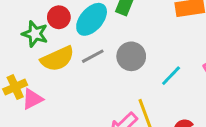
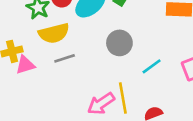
gray line: (93, 56) -> (65, 58), moved

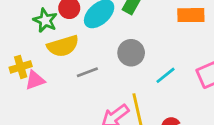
gray line: (65, 58) -> (87, 72), moved

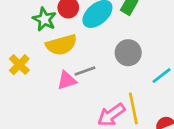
yellow cross: (21, 67) -> (19, 65), turned -30
pink triangle: (35, 80) -> (67, 80), moved

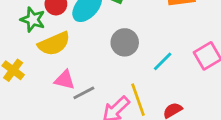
gray line: (85, 71) -> (84, 93), moved
pink triangle: (67, 80) -> (65, 80), turned 40

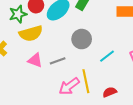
green star: (33, 20) -> (18, 14), turned 30
gray line: (84, 93) -> (58, 61), moved

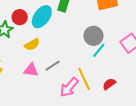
yellow semicircle: (31, 33) -> (32, 45), moved, size x0.7
gray circle: (82, 39) -> (93, 36), moved

